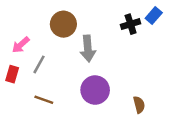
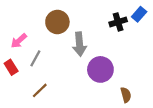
red rectangle: (12, 74) -> (11, 67), turned -48
purple circle: (95, 90) -> (100, 69), moved
brown line: (44, 100) -> (40, 90), turned -63

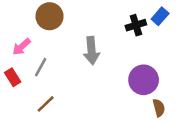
brown circle: (57, 22) -> (49, 16), moved
purple circle: (100, 69) -> (144, 80), moved
brown semicircle: (126, 95) -> (159, 108), moved

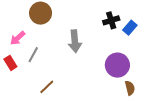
blue rectangle: (160, 16) -> (130, 28), moved
brown line: (46, 104) -> (47, 87), moved

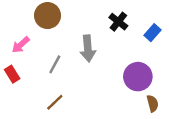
black cross: (111, 20) -> (118, 22), moved, turned -35
gray line: (33, 55) -> (55, 64), moved

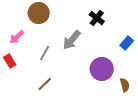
blue rectangle: (153, 33) -> (127, 43), moved
gray arrow: (88, 49) -> (72, 40), turned 45
purple circle: (138, 77) -> (102, 69), moved

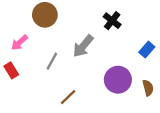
brown line: (45, 84) -> (68, 97), moved
brown semicircle: (125, 85) -> (148, 88), moved

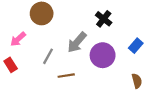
purple circle: (118, 80) -> (103, 55), moved
brown line: (68, 97) -> (66, 76), moved, turned 35

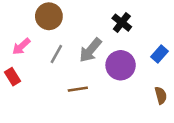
gray line: (48, 56) -> (56, 54), moved

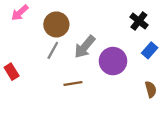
brown circle: (49, 16) -> (56, 24), moved
black cross: (122, 23) -> (139, 21), moved
pink arrow: (21, 46) -> (20, 13), moved

